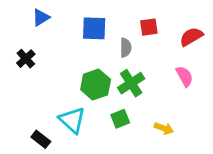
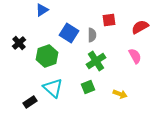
blue triangle: (41, 17) -> (42, 10), moved
blue square: (94, 28) -> (69, 33), moved, turned 30
green hexagon: (96, 85) -> (47, 56), moved
black rectangle: (41, 139) -> (30, 102), turned -72

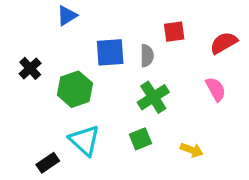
blue square: (69, 33) -> (110, 52), turned -36

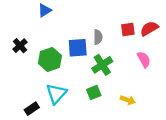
red square: (174, 32) -> (128, 30), moved
blue square: (110, 52) -> (78, 48), moved
cyan triangle: (85, 140) -> (56, 94), turned 30

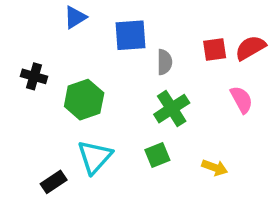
black cross: (20, 46) -> (34, 76), turned -32
blue square: (78, 48) -> (131, 35), moved

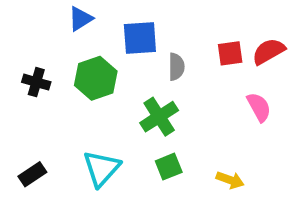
green hexagon: (84, 100) -> (96, 78), moved
green cross: (172, 109) -> (159, 117), moved
black rectangle: (54, 182) -> (32, 174), moved

